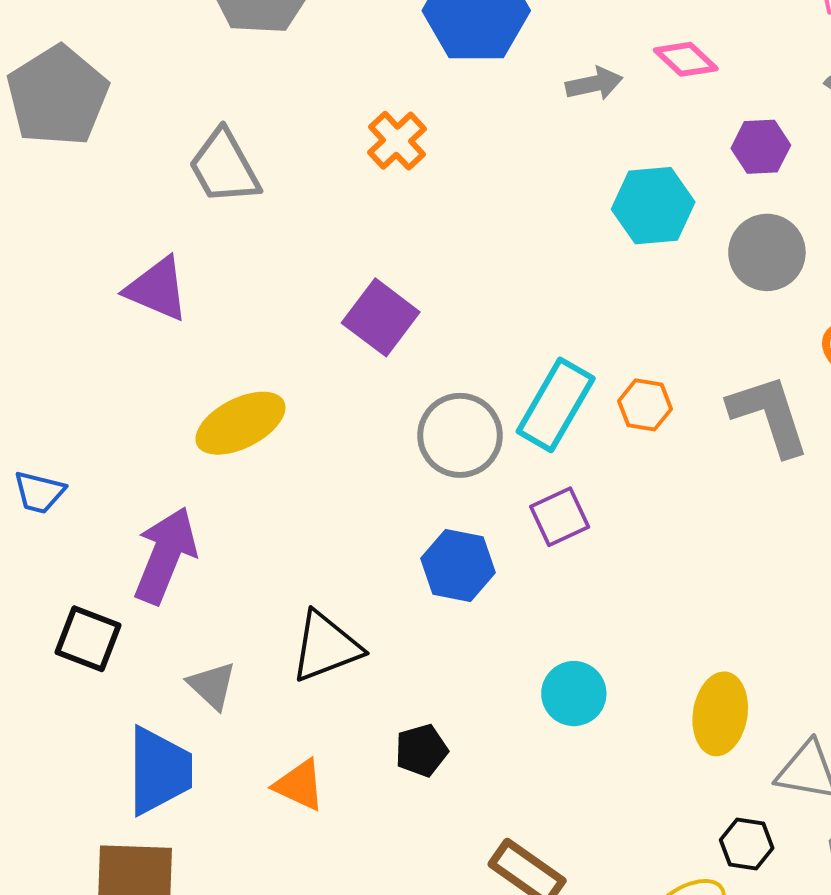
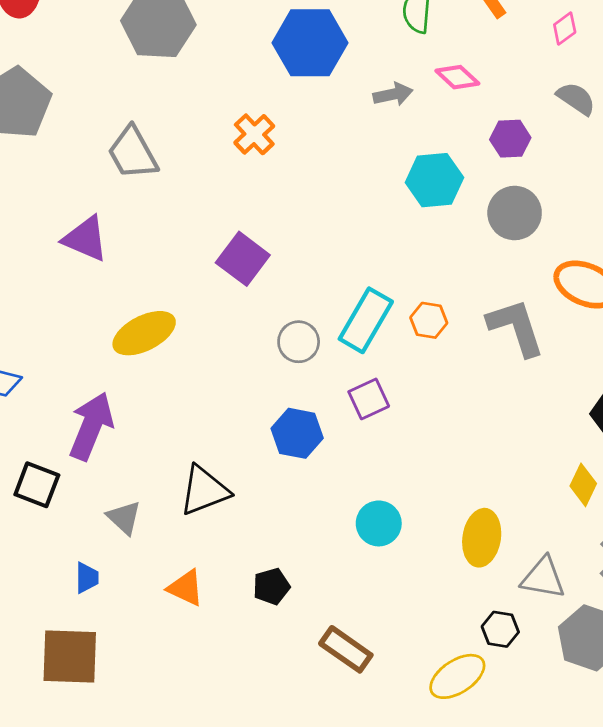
gray circle: (460, 435) -> (299, 342), size x0.7
black pentagon: (421, 750) -> (271, 586), moved
blue trapezoid: (159, 771) -> (87, 578), size x0.5

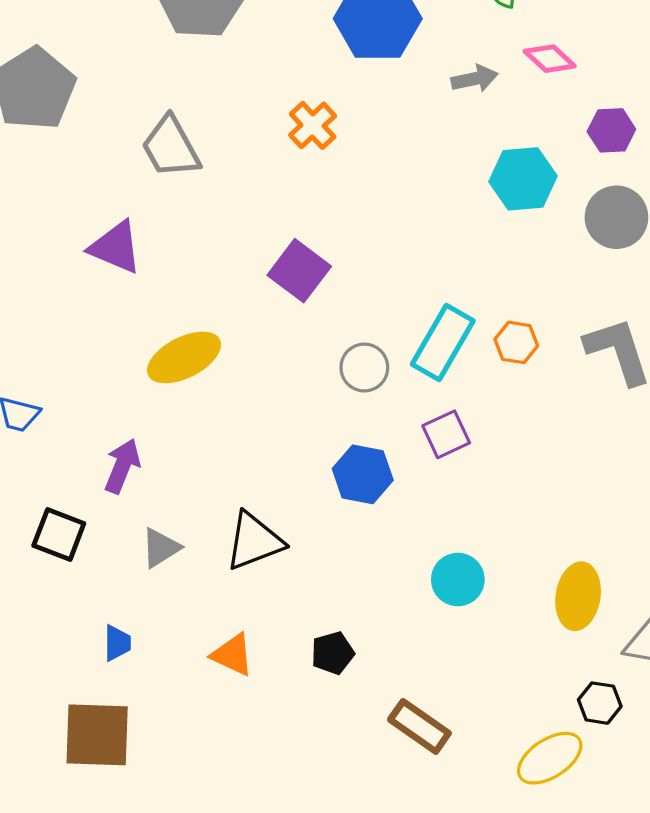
purple arrow: (91, 426) -> (122, 466), size x0.7
gray triangle: (124, 518) -> (161, 548), moved, turned 45

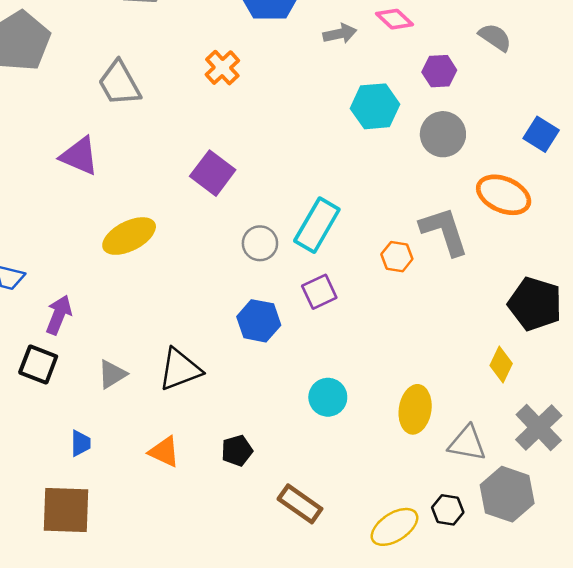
orange hexagon: (516, 342) -> (397, 257), moved
purple arrow: (122, 466) -> (59, 315), moved
black hexagon: (600, 703) -> (448, 510), moved

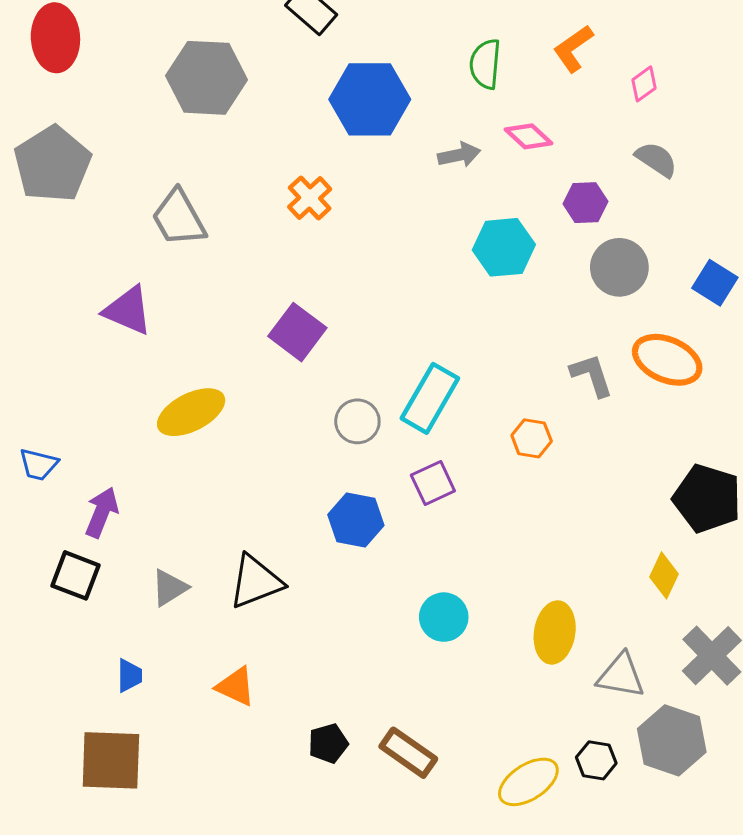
gray circle: (443, 134) -> (619, 267), moved
gray L-shape: (444, 231) -> (592, 375), moved, size x0.7
black pentagon: (237, 451) -> (328, 743), moved

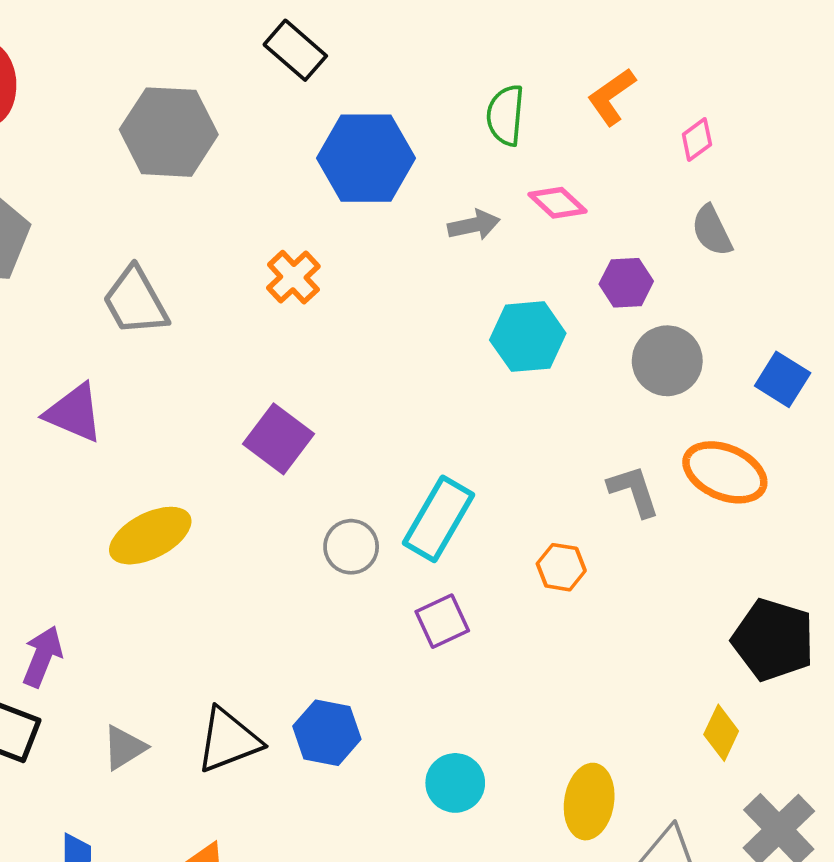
gray semicircle: (656, 159) -> (712, 231), turned -150
blue hexagon: (356, 520) -> (327, 733), moved

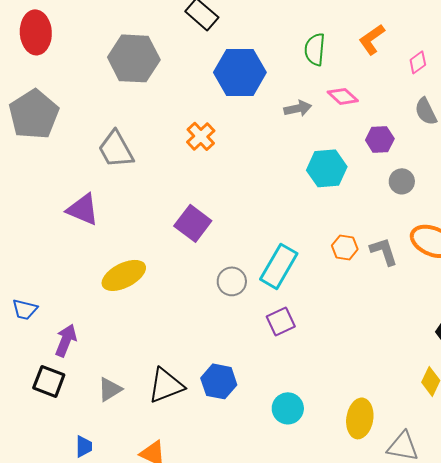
gray circle: (667, 361) -> (402, 181), size x0.7
orange hexagon: (561, 567) -> (345, 247), moved

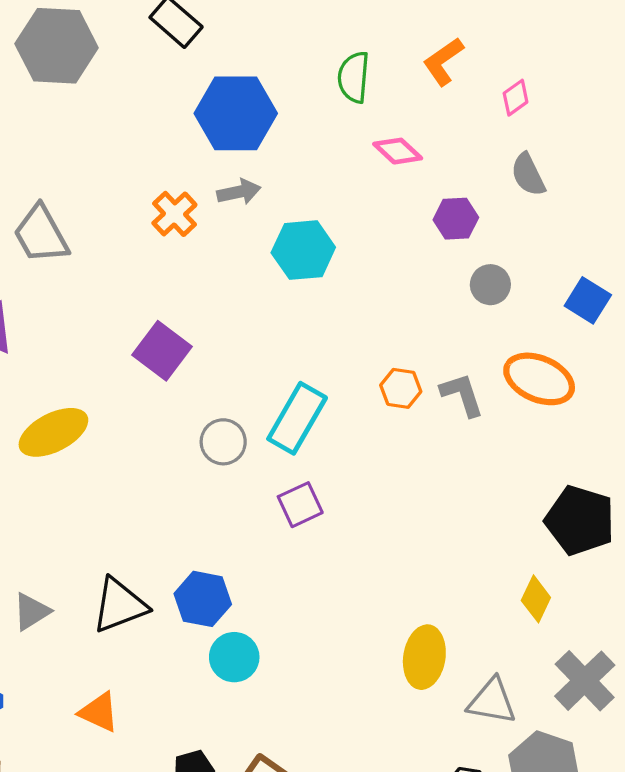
gray hexagon: (134, 58) -> (57, 46), moved
gray arrow: (298, 108) -> (239, 192), moved
cyan hexagon: (327, 168) -> (303, 250), moved
cyan circle: (288, 408) -> (234, 657), moved

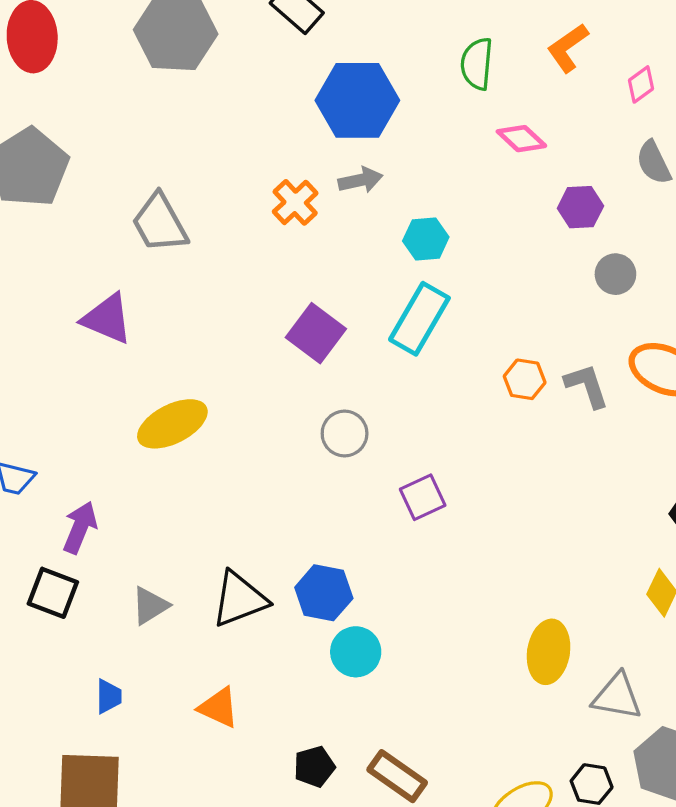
cyan hexagon: (303, 250) -> (426, 239), size x0.7
purple square: (162, 351) -> (316, 333), moved
cyan rectangle: (297, 418) -> (419, 319), moved

